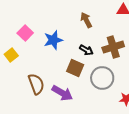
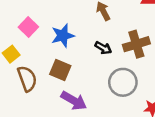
brown square: (75, 68) -> (60, 70), moved
brown semicircle: (36, 84) -> (27, 79), moved

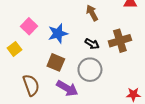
brown semicircle: (27, 79) -> (31, 85), moved
gray circle: (123, 82) -> (90, 70), moved

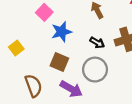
pink square: (29, 26) -> (44, 12), moved

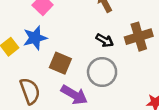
blue star: (62, 32) -> (35, 38), moved

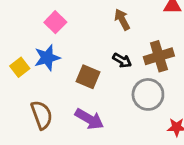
brown square: (60, 63) -> (88, 77), moved
gray circle: (102, 72) -> (148, 94), moved

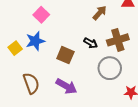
brown arrow: (122, 19) -> (100, 13), moved, turned 70

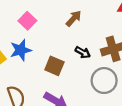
brown arrow: (100, 13) -> (74, 18), moved

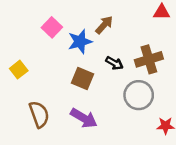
blue star: (21, 50) -> (80, 41), moved

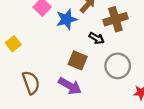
brown cross: (149, 59) -> (115, 19), moved
brown square: (82, 79) -> (78, 60), moved

